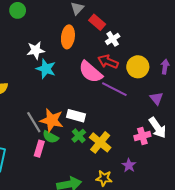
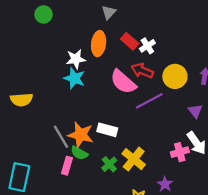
red rectangle: (97, 22) -> (130, 41), moved
white star: (36, 50) -> (76, 59), moved
purple line: (114, 89) -> (149, 101), turned -55
green cross: (79, 136) -> (109, 164), moved

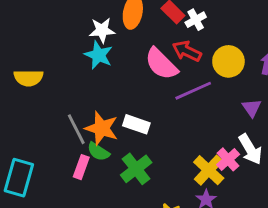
pink cross: (180, 152) -> (228, 159), turned -30
yellow cross: (134, 159) -> (209, 170), moved
green cross: (109, 164) -> (136, 169), size x1.5

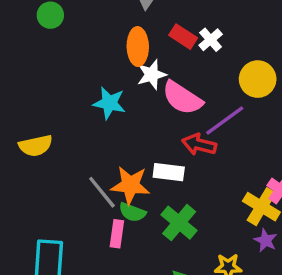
white star: (102, 30) -> (152, 75), moved
red arrow: (187, 51) -> (199, 144), moved

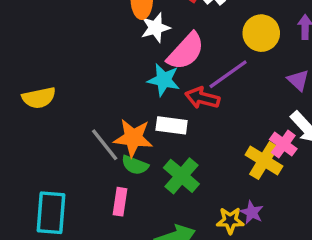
pink semicircle: (182, 98) -> (186, 51), turned -81
cyan star: (109, 103) -> (164, 80), moved
pink rectangle: (117, 234) -> (120, 202), moved
purple star: (265, 240) -> (252, 212), moved

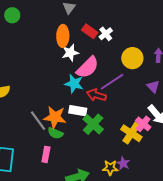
green cross: (181, 176) -> (93, 124), moved

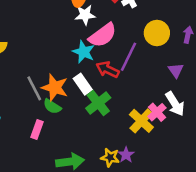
purple line: (112, 82) -> (128, 57), turned -40
white rectangle: (78, 111) -> (83, 84), turned 36

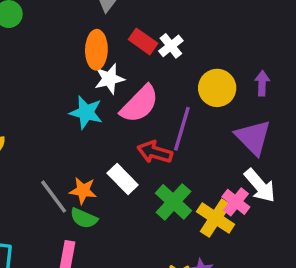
cyan star: (84, 52) -> (86, 112), moved
purple triangle: (176, 70) -> (253, 137), size x1.6
orange star: (55, 88) -> (83, 191), size x0.7
green cross: (98, 103) -> (173, 202), moved

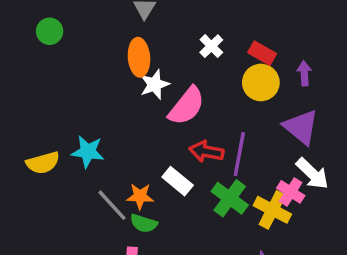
red rectangle: (143, 41) -> (262, 53), moved
cyan star: (86, 112) -> (88, 152), moved
purple line: (182, 129) -> (239, 154), moved

